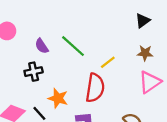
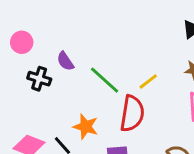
green line: (73, 46) -> (105, 80), moved
black cross: (34, 72) -> (39, 79), moved, turned 30

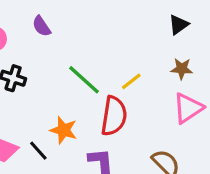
purple semicircle: (65, 61) -> (41, 26), moved

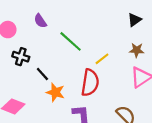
green line: (84, 80) -> (71, 41), moved
black line: (38, 151) -> (42, 74), moved

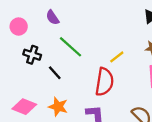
green line: (71, 41) -> (71, 47), moved
orange star: (55, 92) -> (58, 107), moved

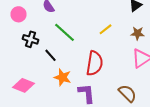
yellow line: (117, 57) -> (106, 29), moved
orange star: (58, 107) -> (62, 77), moved

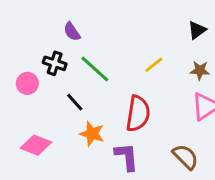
pink circle: (18, 14) -> (27, 83), moved
black cross: (30, 39) -> (55, 63), moved

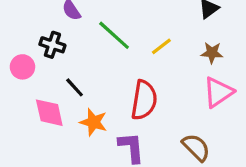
green line: (95, 69) -> (114, 35), moved
pink diamond: (36, 145) -> (49, 113), moved, turned 56

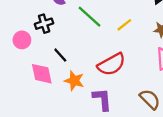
black cross: (52, 45) -> (44, 24), turned -36
red semicircle: (144, 100) -> (112, 64), turned 52

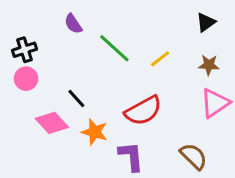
black cross: (44, 24) -> (24, 50), moved
pink diamond: (42, 74) -> (52, 123), turned -30

